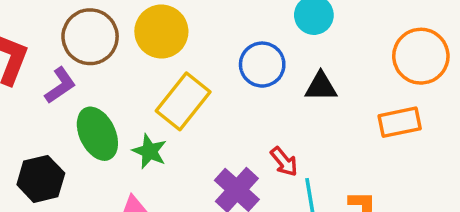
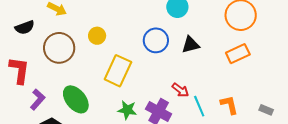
yellow circle: (161, 32) -> (97, 36), size x0.6
purple L-shape: (60, 85) -> (38, 100), moved
green star: (149, 151) -> (127, 110), moved

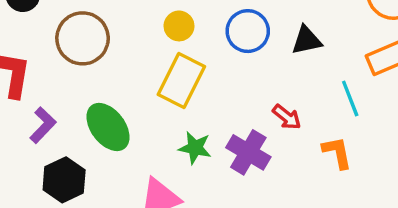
yellow circle: (97, 36) -> (179, 26), moved
orange L-shape: (229, 105) -> (337, 152), moved
cyan line: (199, 106) -> (350, 99), moved

